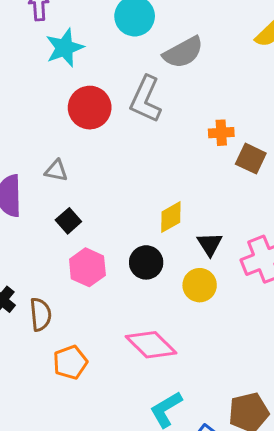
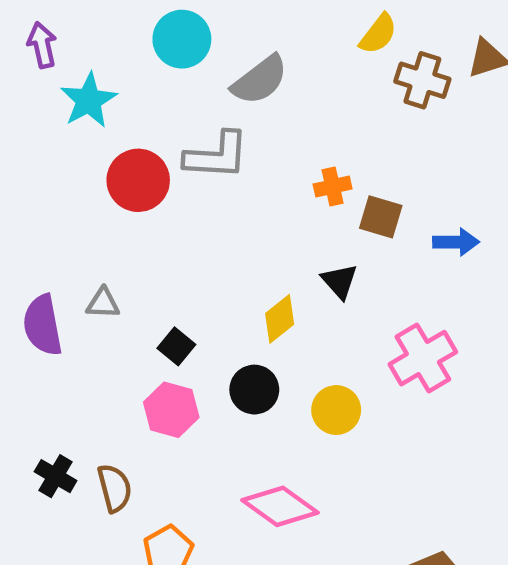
gray L-shape: (146, 99) -> (217, 156), turned -102
gray triangle: (56, 171) -> (103, 303), moved
black square: (68, 221) -> (176, 346), moved
black triangle: (210, 244) -> (340, 281), moved

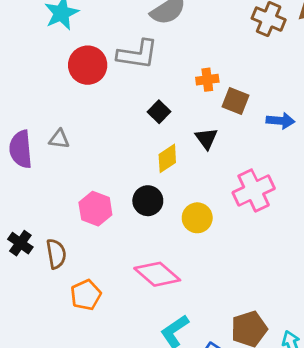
black square: (176, 346) -> (159, 112), moved

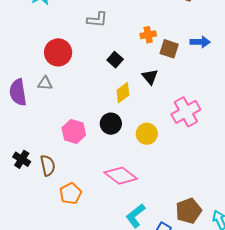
gray L-shape: (137, 54) -> (97, 20), size x0.7
red circle: (88, 65) -> (58, 52), moved
blue arrow: (280, 121) -> (200, 42), moved

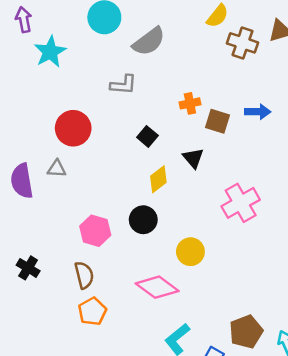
yellow circle: (147, 134) -> (190, 252), moved
brown semicircle: (48, 165) -> (84, 275), moved

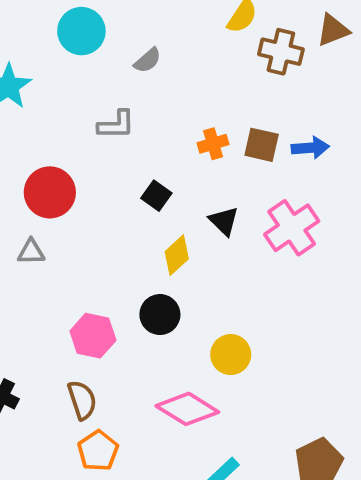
gray semicircle: (149, 41) -> (148, 60), size x0.6
brown square: (217, 121) -> (262, 145), moved
pink cross: (241, 203) -> (292, 228), moved

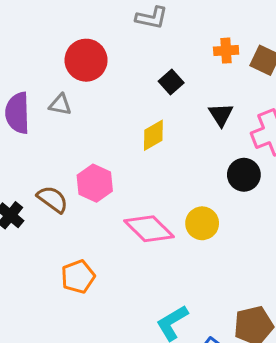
yellow diamond: (177, 255) -> (153, 135), moved
black circle: (160, 315) -> (244, 175), moved
brown semicircle: (82, 400) -> (53, 199), moved, turned -48
pink diamond: (187, 409) -> (149, 229), moved

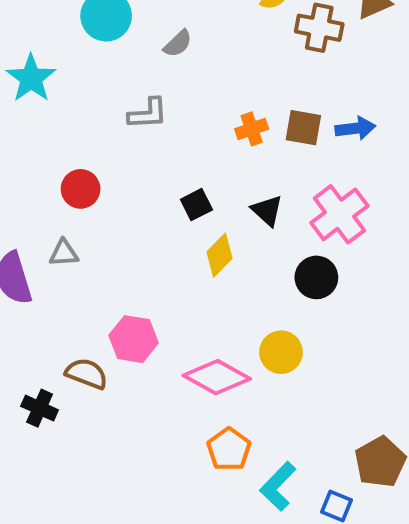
red circle: (86, 60) -> (81, 189), size x0.7
black square: (171, 82) -> (196, 205), moved, turned 30
yellow diamond: (153, 135) -> (220, 255), moved
orange pentagon: (78, 277) -> (229, 449), moved

